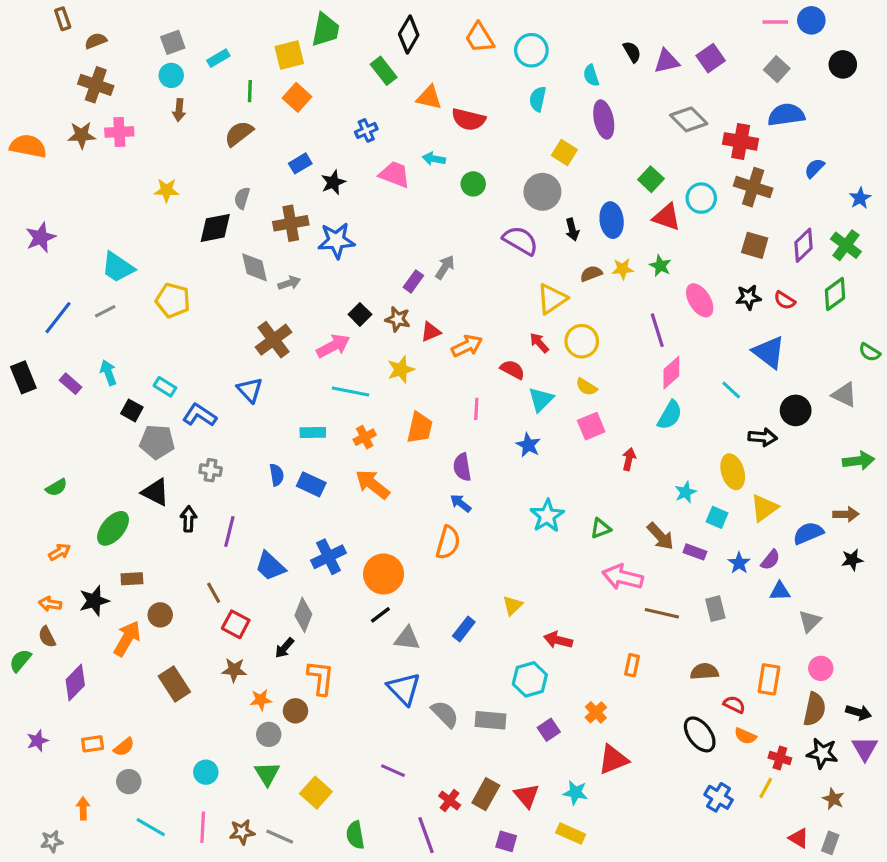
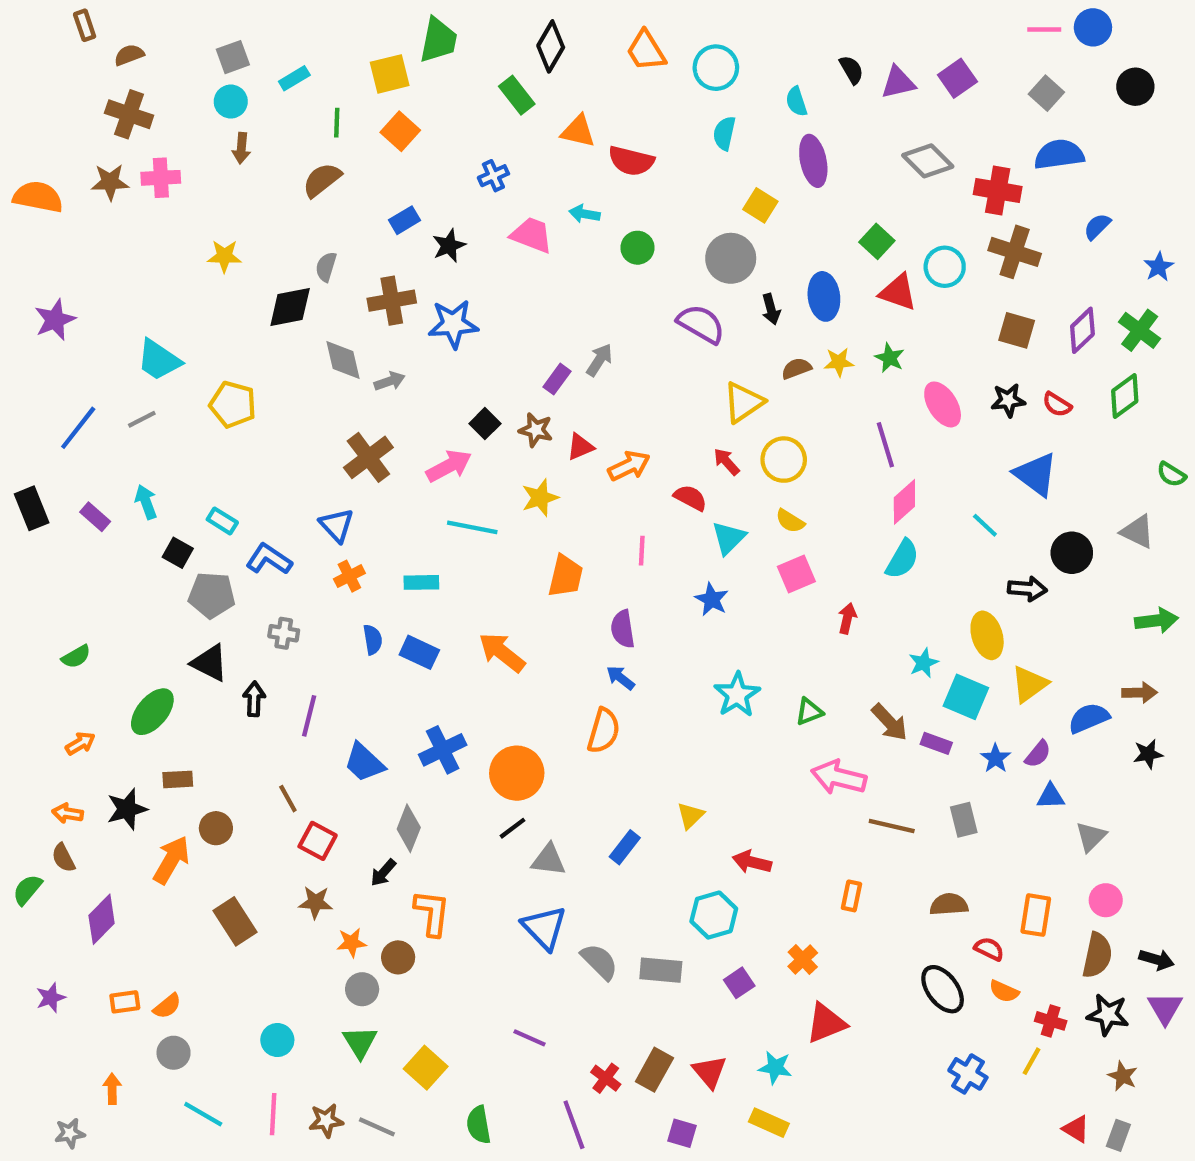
orange cross: (365, 437) -> (349, 576), moved
cyan square: (717, 517) -> (966, 697), size x1.5

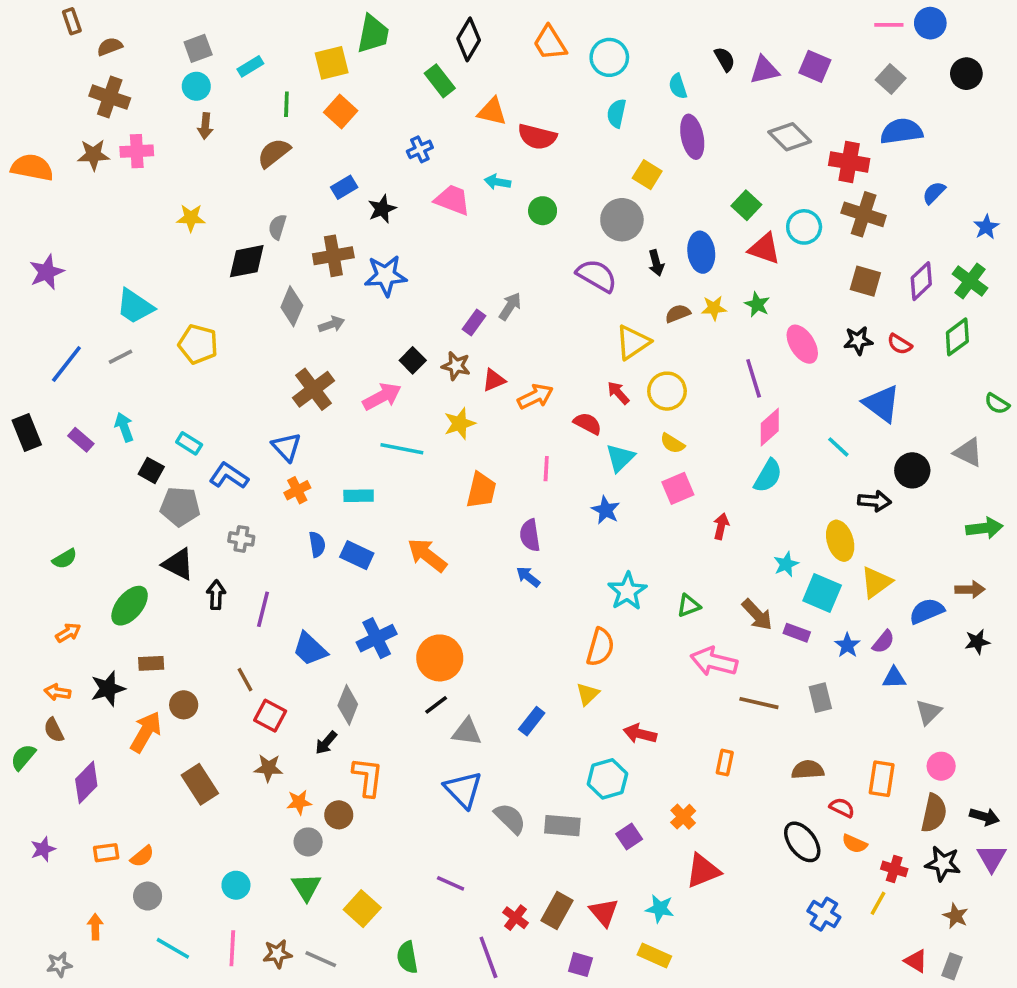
purple square: (957, 78) -> (815, 66), turned -32
gray diamond: (343, 360) -> (292, 306), turned 36
orange semicircle: (604, 731) -> (600, 647), moved

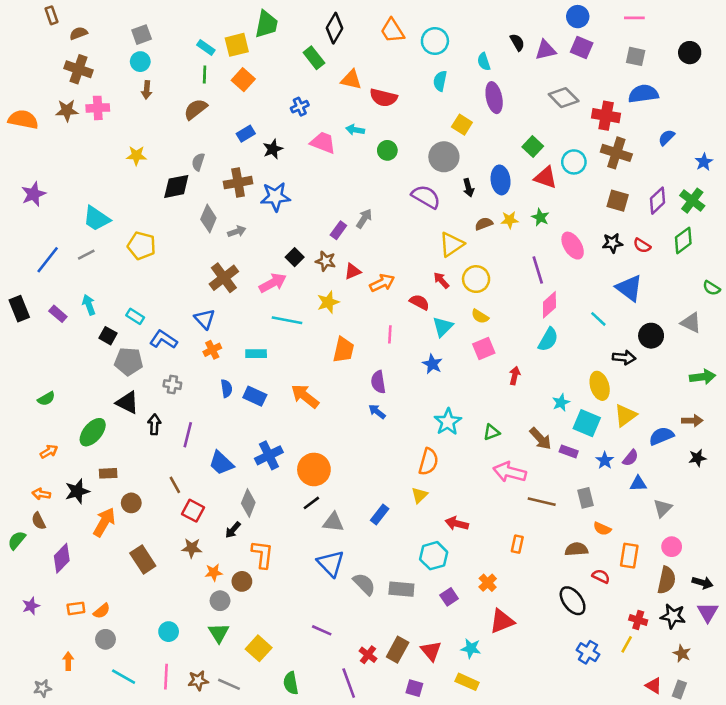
blue circle: (930, 23) -> (578, 17), moved
cyan rectangle: (250, 66) -> (206, 47), moved, turned 66
gray square: (891, 79) -> (636, 56), turned -30
orange semicircle: (855, 844) -> (602, 529), moved

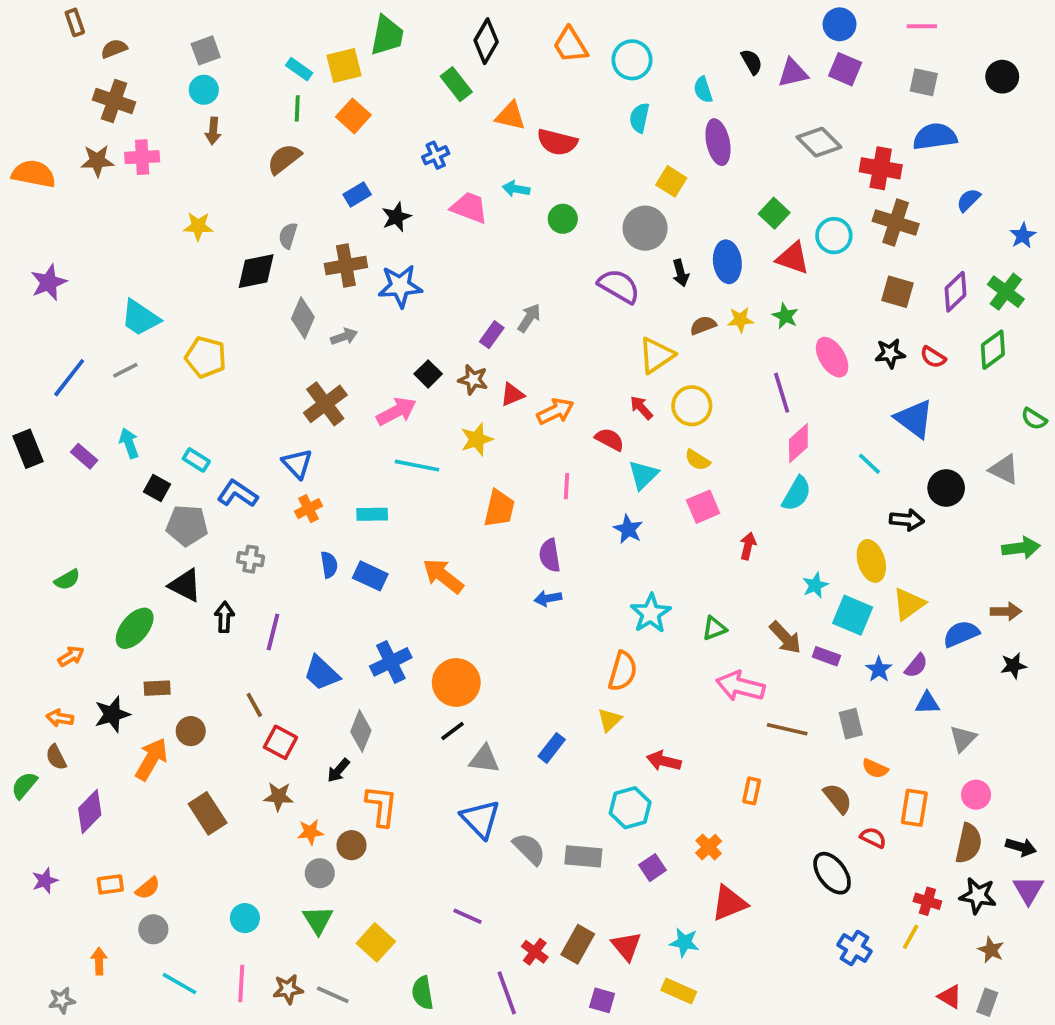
blue arrow: (377, 412) -> (548, 598), turned -48
brown semicircle: (576, 549) -> (838, 798), turned 55

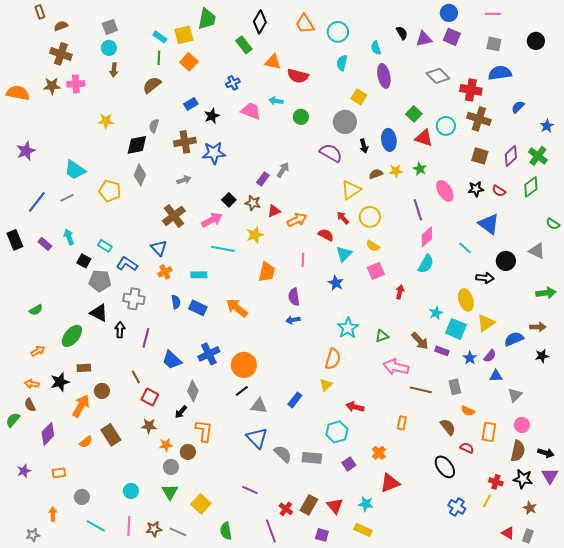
gray diamond: (303, 318) -> (140, 175), moved
gray cross: (251, 559) -> (134, 299), size x1.5
orange semicircle: (148, 888) -> (86, 442), moved

